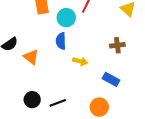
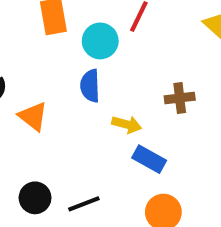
brown cross: (117, 45) -> (180, 98), moved
blue rectangle: (111, 79) -> (149, 159), moved

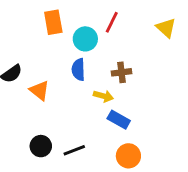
brown cross: (180, 98) -> (121, 72), moved

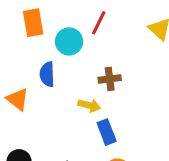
blue semicircle: (78, 70) -> (47, 74), moved
blue rectangle: (119, 120) -> (107, 132), turned 40

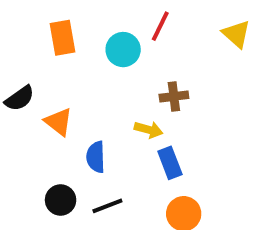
orange rectangle: (33, 23) -> (63, 38), moved
blue semicircle: (47, 74) -> (96, 157), moved

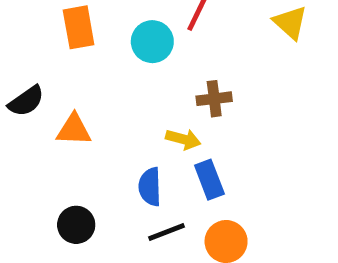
orange triangle: (59, 122) -> (74, 130), turned -36
blue semicircle: (96, 157) -> (150, 187), moved
black line: (107, 206) -> (167, 232), moved

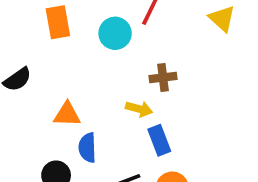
orange triangle: (74, 130) -> (67, 114), moved
blue semicircle: (150, 187) -> (87, 148), moved

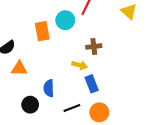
orange rectangle: (58, 22) -> (42, 31), moved
orange triangle: (67, 114) -> (19, 68), moved

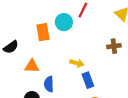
brown cross: (94, 47) -> (114, 46), moved
orange triangle: (19, 68) -> (32, 66), moved

